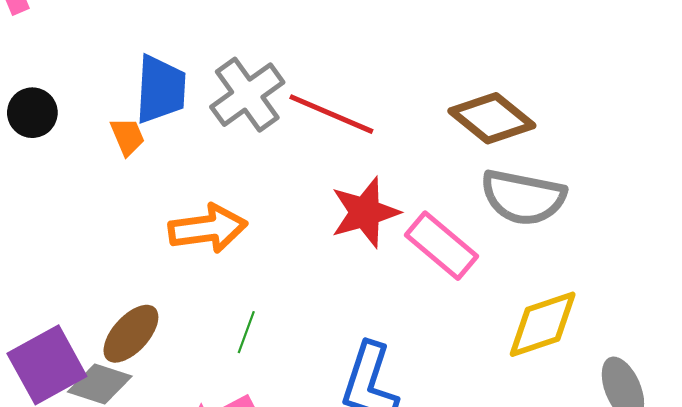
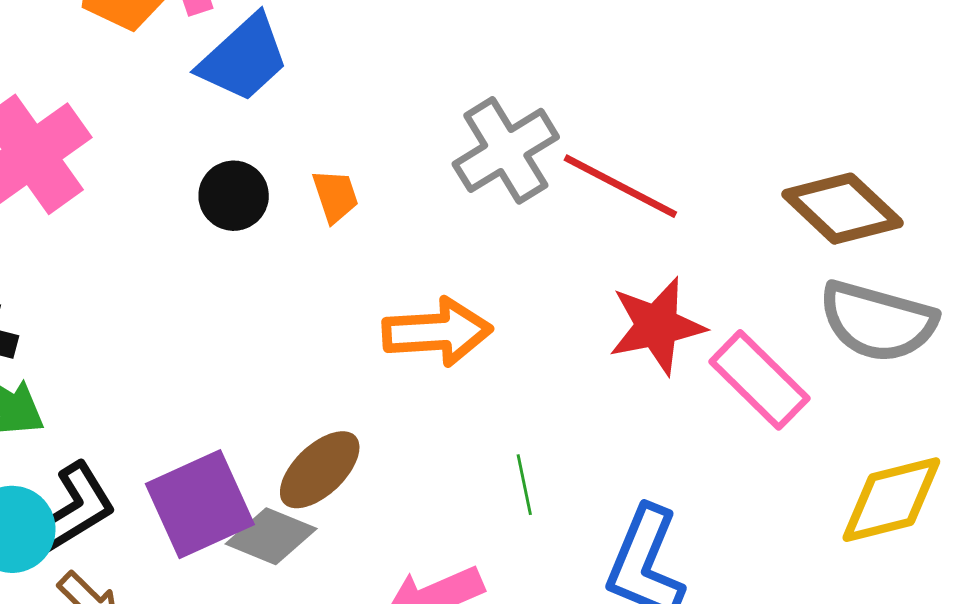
blue trapezoid: (161, 89) -> (244, 58), moved, turned 40
black circle: (32, 113) -> (234, 196), moved
green line: (246, 332) -> (524, 485), moved, turned -36

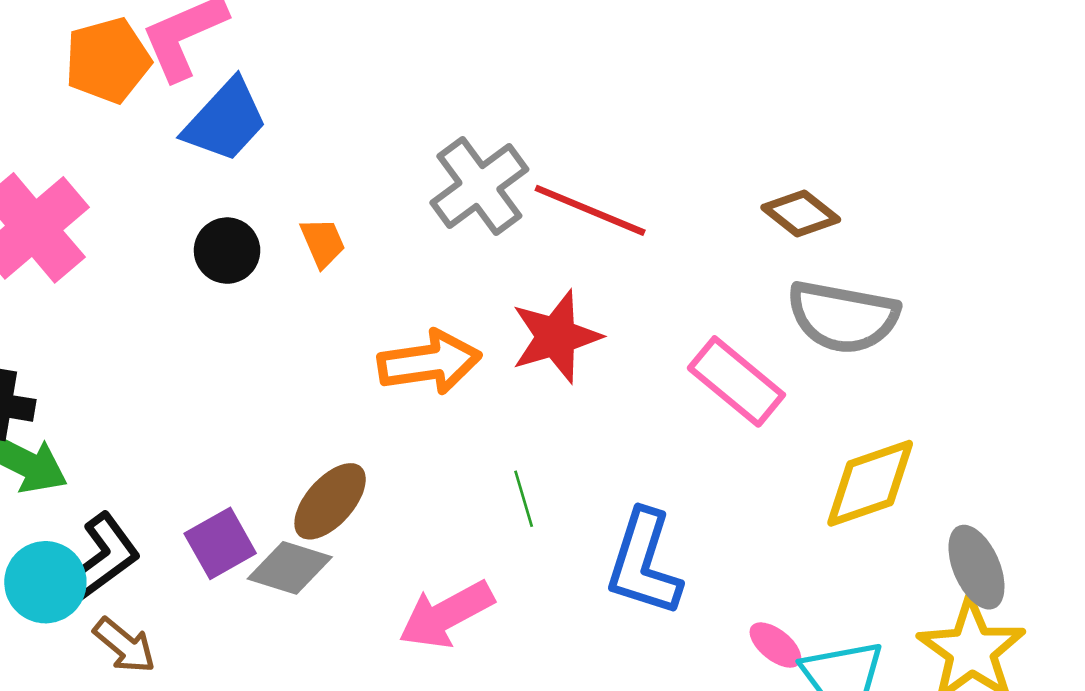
brown diamond: (843, 209) -> (801, 214), size x0.7
red star: (657, 326) -> (556, 337), moved
purple square: (200, 504) -> (220, 543), size x0.7

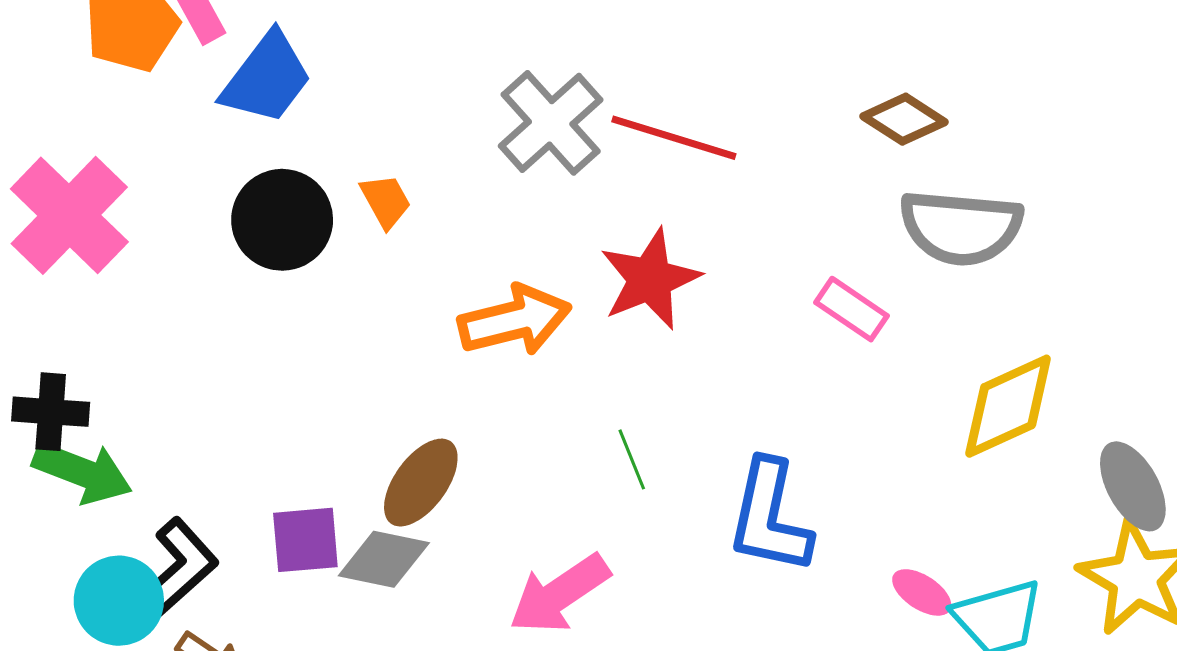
black circle: (227, 251) -> (282, 220), size x1.4
pink rectangle: (736, 381) -> (851, 309), size x0.7
purple square: (220, 543) -> (305, 540), turned 30

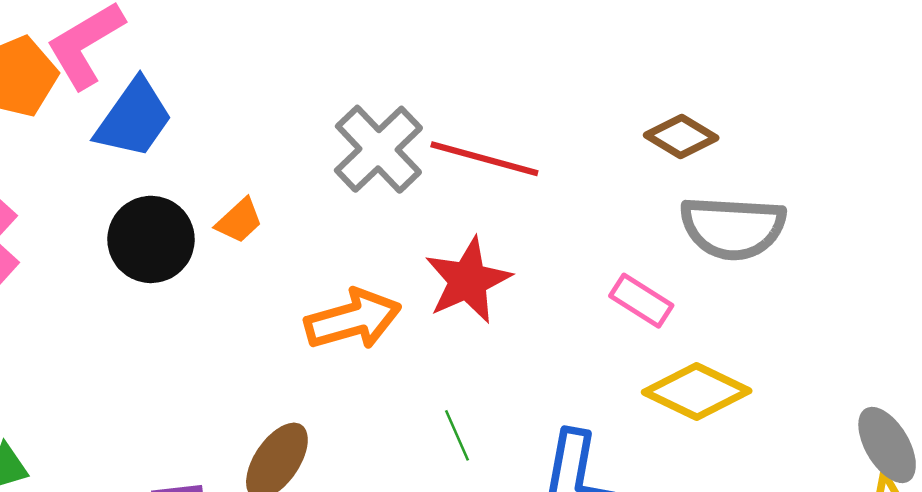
orange trapezoid: (386, 201) -> (239, 221), turned 78
yellow diamond: (1008, 406) -> (697, 391), moved, turned 52

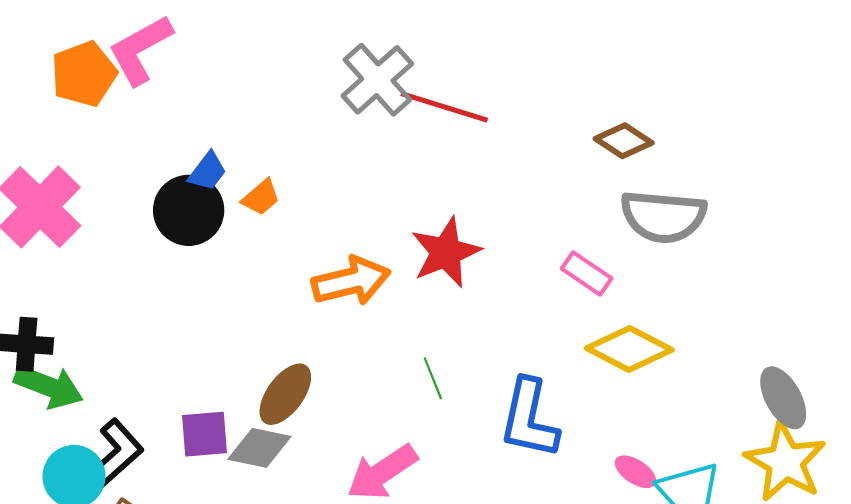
blue trapezoid: (134, 119) -> (207, 171), moved, size x0.6
gray cross: (378, 149) -> (377, 80), moved
red line: (484, 159) -> (444, 107), moved

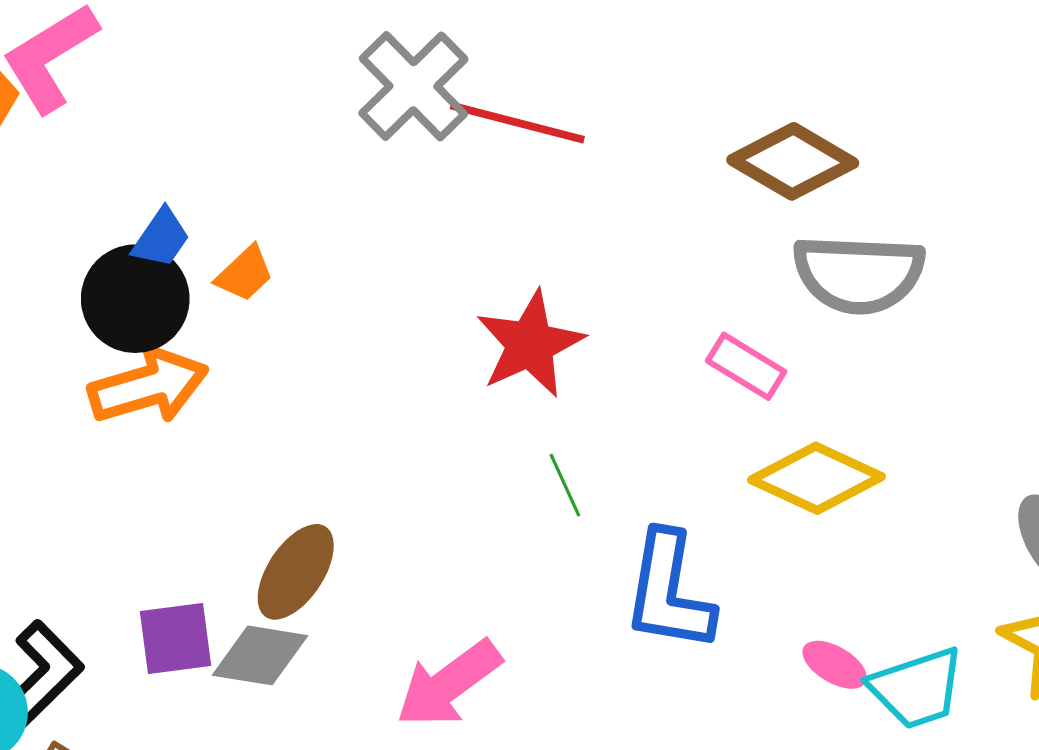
brown diamond: (624, 141) -> (793, 161), size x1.4
orange arrow: (351, 281) -> (148, 386), moved
green line: (433, 378) -> (565, 485), moved

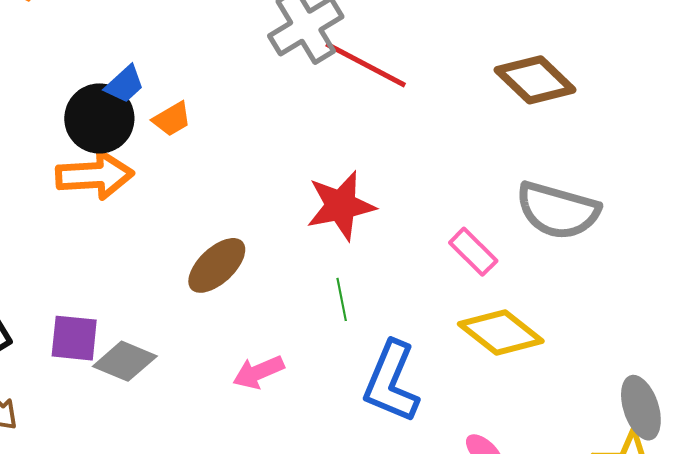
brown diamond: (793, 161) -> (535, 80), moved
brown ellipse: (296, 572) -> (217, 265), moved
pink arrow: (449, 684) -> (258, 372), moved, size x0.7

